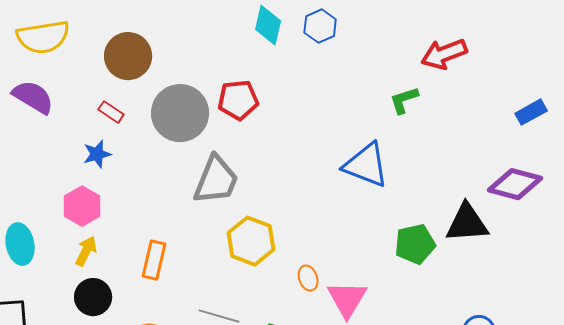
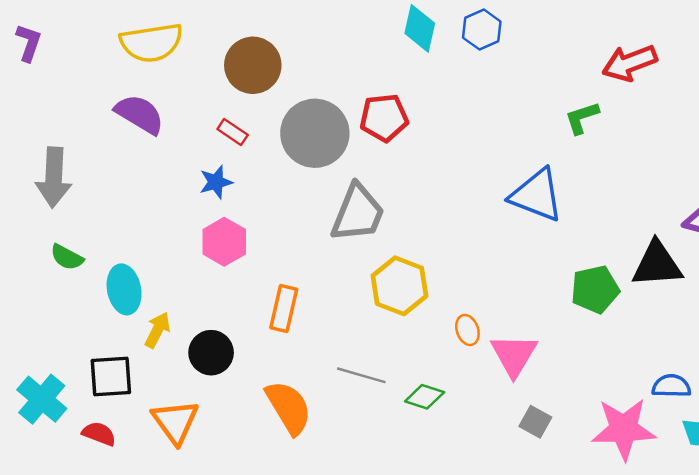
pink hexagon: (82, 206) -> (224, 242), moved
yellow arrow: (86, 251) -> (157, 330), moved

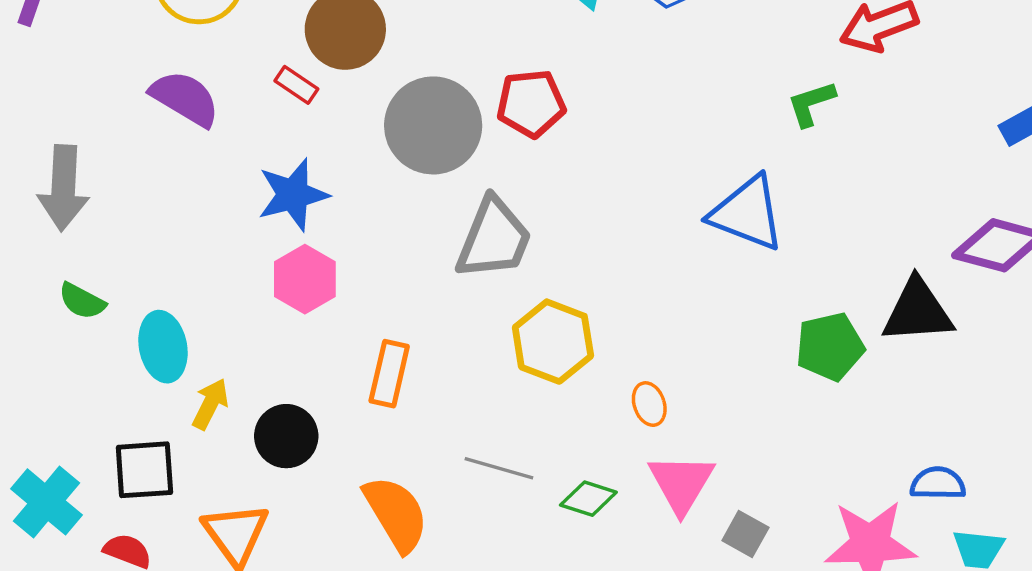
red rectangle: (233, 132) -> (296, 85), moved
blue star: (216, 182) -> (293, 195), size x1.5
pink triangle: (514, 355) -> (681, 483), moved

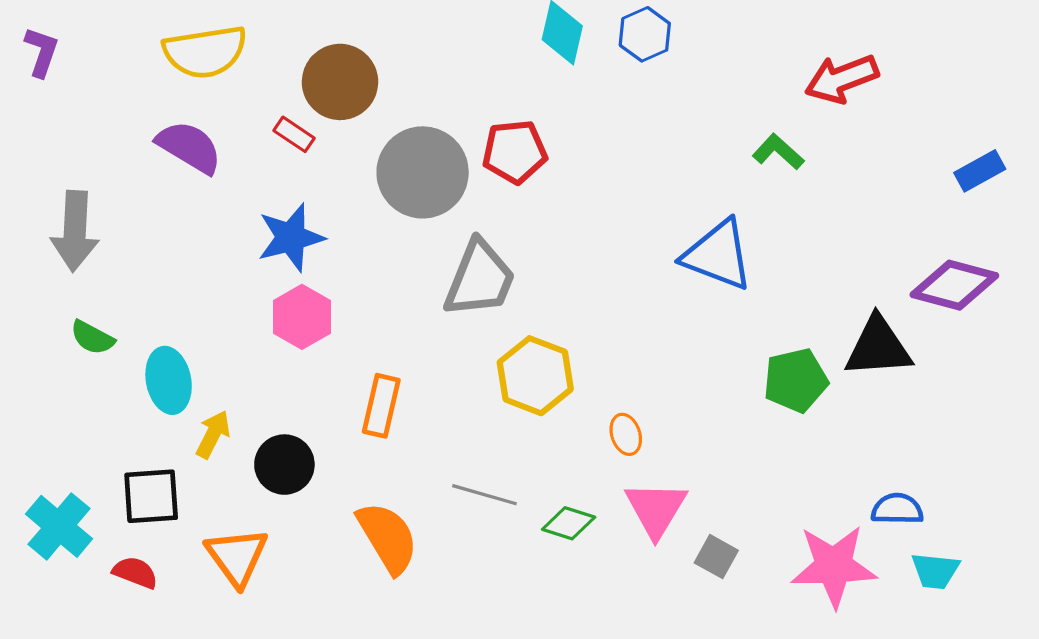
green L-shape: (811, 104) -> (778, 152), turned 60

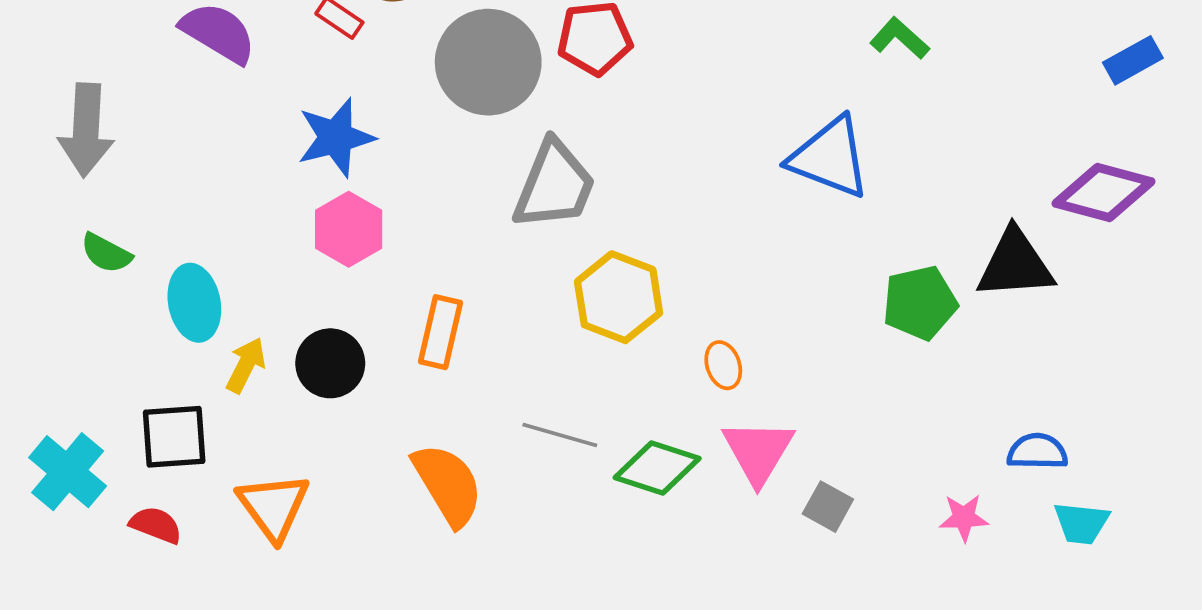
black circle: (284, 465) -> (330, 363), moved
green diamond: (569, 523) -> (657, 468), size x1.4
pink star: (834, 566) -> (964, 518), size x0.5

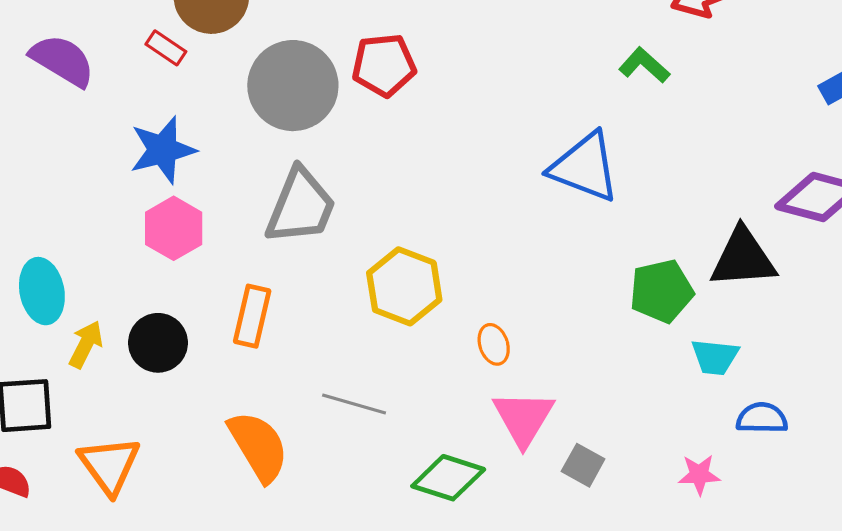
gray trapezoid: (554, 185) -> (301, 206), moved
green diamond: (657, 468) -> (448, 478), moved
cyan trapezoid: (1081, 523) -> (715, 357), moved

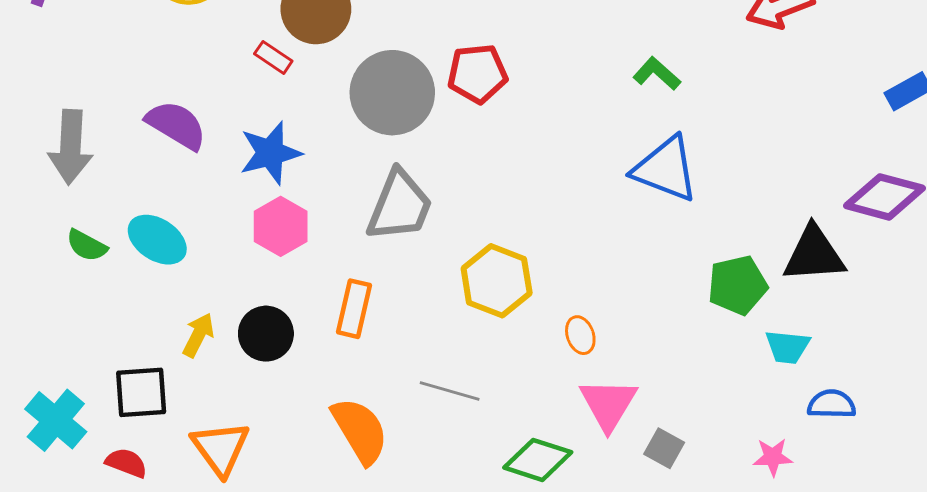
purple semicircle: (62, 60) -> (176, 125), moved
green L-shape: (644, 65) -> (657, 74), moved
cyan ellipse: (42, 291) -> (157, 240), moved, turned -46

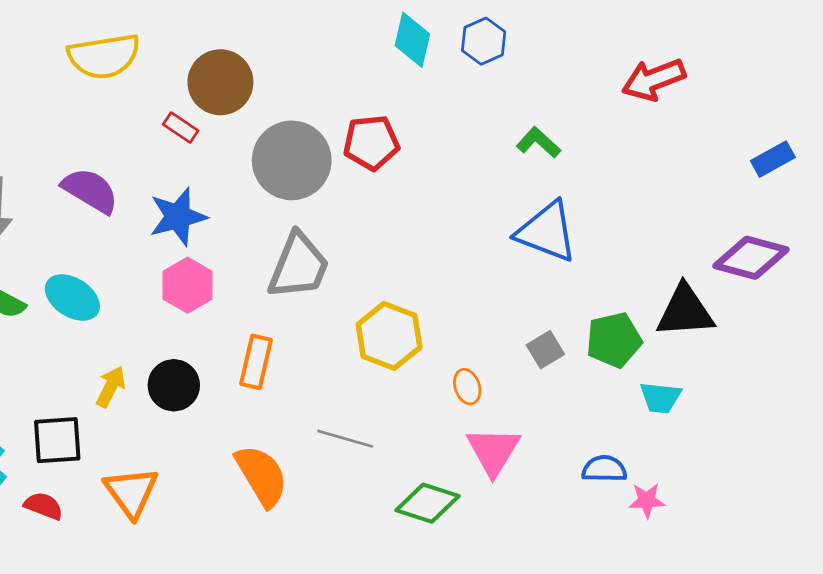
blue semicircle: (832, 404) -> (604, 469), moved
gray square: (664, 448) -> (545, 350), moved, turned 30

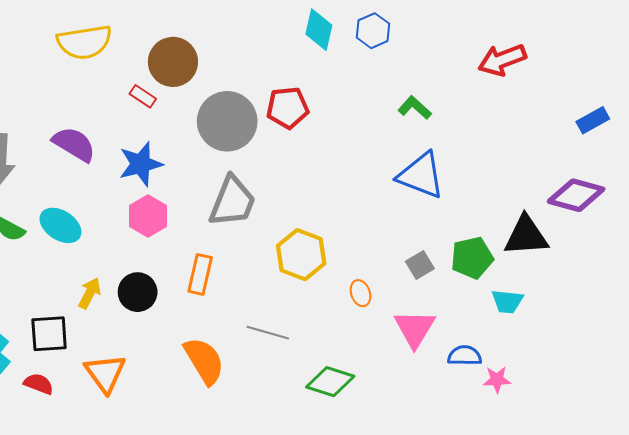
pink triangle: (493, 451) -> (415, 329), moved

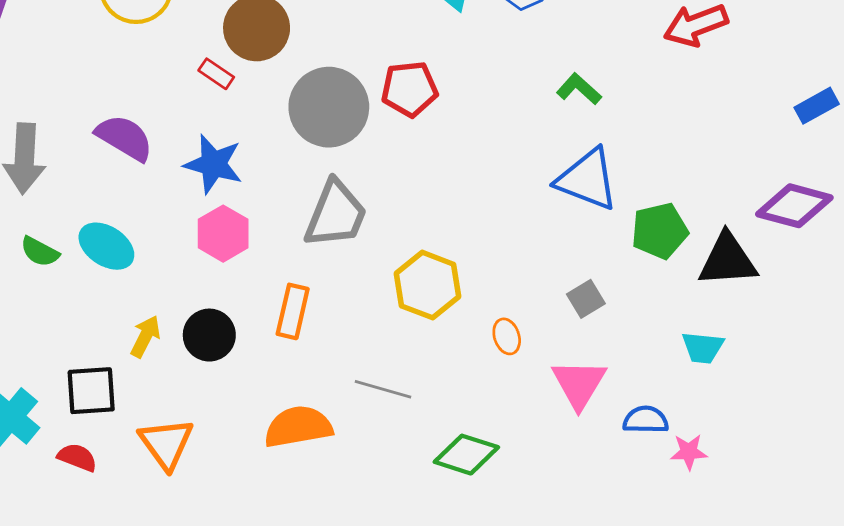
blue star: (141, 164) -> (213, 164), turned 30
green pentagon: (472, 258) -> (660, 231), moved
orange semicircle: (204, 361) -> (298, 427), turned -69

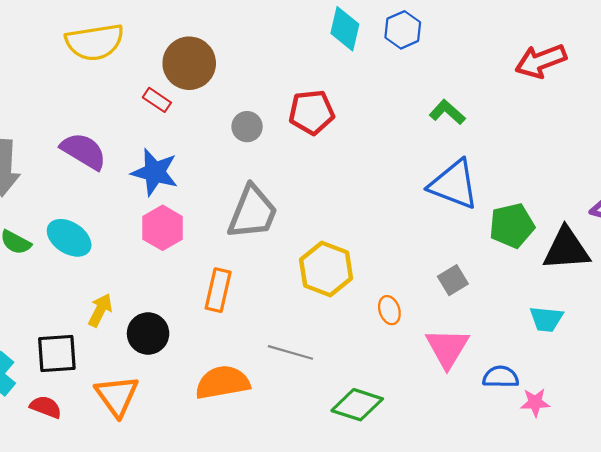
gray circle: (329, 107) -> (247, 127), size x0.5
black circle: (209, 335) -> (148, 334), moved

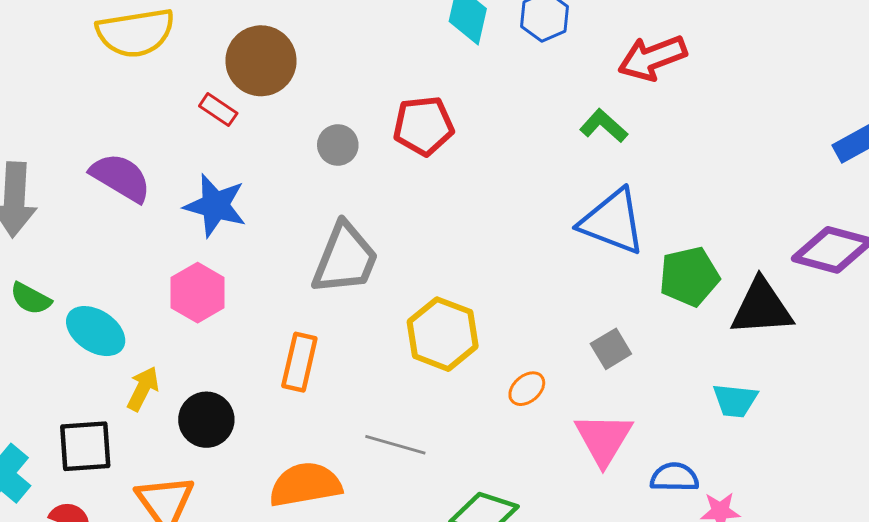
red arrow: (541, 61) -> (652, 58), moved
pink hexagon: (163, 228) -> (198, 293), moved
cyan ellipse: (69, 238) -> (96, 331), moved
orange ellipse: (389, 310) -> (527, 389), turned 68

